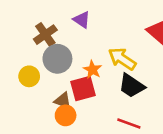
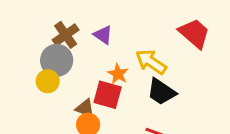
purple triangle: (82, 20) -> (103, 35), moved
gray circle: (57, 59) -> (57, 60), moved
red square: (83, 88) -> (108, 95), turned 30

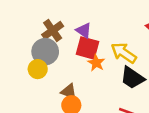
red square: (108, 95) -> (88, 48), moved

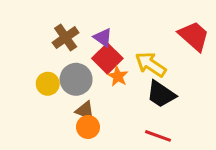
red square: (88, 48) -> (107, 58), turned 30
gray circle: (45, 52) -> (76, 79), moved

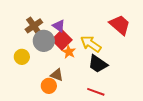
gray circle: (76, 79) -> (44, 41), moved
brown triangle: (85, 111) -> (57, 75), moved

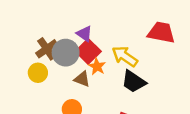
red trapezoid: (120, 25) -> (161, 32), turned -30
brown cross: (34, 26) -> (47, 49), moved
brown triangle: (57, 75) -> (82, 79), moved

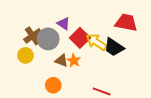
red square: (88, 51) -> (80, 38), moved
orange star: (97, 66) -> (74, 61), moved
black trapezoid: (134, 82) -> (114, 47), moved

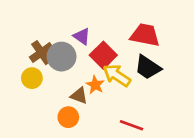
red trapezoid: (126, 23) -> (145, 35), moved
yellow arrow: (96, 42) -> (117, 75), moved
brown triangle: (61, 61) -> (79, 96), moved

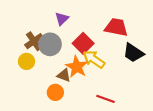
purple triangle: (82, 36) -> (62, 19), moved, turned 40
black trapezoid: (148, 67) -> (133, 53), moved
orange star: (95, 85) -> (77, 67), size x1.5

